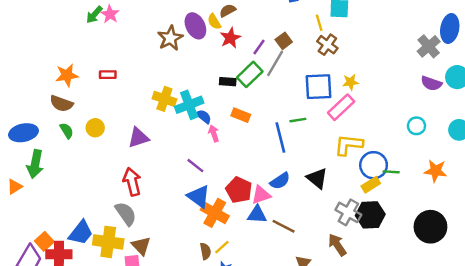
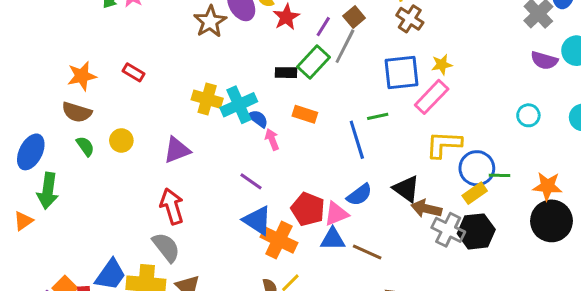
red rectangle: (108, 75) -> (134, 72), turned 35
blue ellipse: (23, 133) -> (31, 152), turned -48
orange star: (436, 171) -> (547, 186), moved
black circle: (430, 227) -> (551, 221), moved
brown arrow: (337, 245) -> (426, 209), moved, turned -40

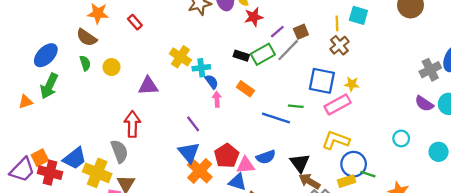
cyan cross: (239, 105) -> (201, 68), size x0.7
blue line: (357, 140) -> (276, 118), turned -72

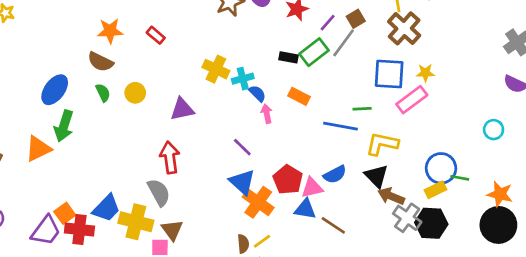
brown cross: (339, 45) -> (404, 28), size x1.4
orange triangle: (26, 102) -> (38, 149), size x1.5
yellow L-shape: (336, 140) -> (382, 144), moved

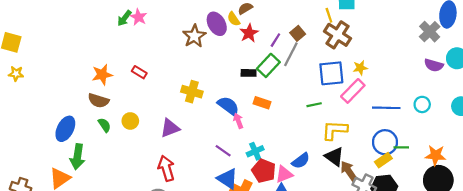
cyan cross: (243, 79) -> (255, 151), moved
blue semicircle: (257, 93) -> (228, 106), size x1.5
blue line: (340, 126) -> (386, 108), moved
brown arrow: (391, 196) -> (349, 171), turned 42

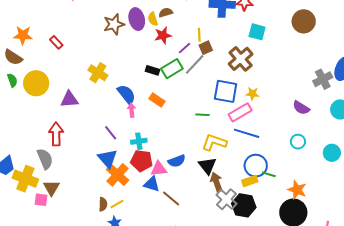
yellow line: (329, 15) -> (199, 35), moved
purple semicircle: (434, 65) -> (301, 108), moved
blue line: (386, 108) -> (247, 133), moved
yellow circle: (130, 121) -> (36, 83), size x1.6
red pentagon: (264, 171) -> (141, 161), turned -30

